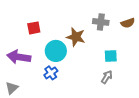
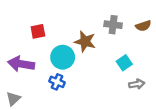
cyan square: (111, 56) -> (124, 63), turned -32
blue cross: (51, 73) -> (57, 82), turned -32
gray arrow: (107, 77) -> (137, 84), moved, turned 48

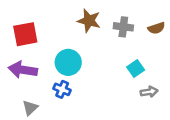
red square: (38, 31) -> (25, 34), moved, size x1.5
brown star: (85, 41) -> (89, 21), moved
gray triangle: (13, 99) -> (30, 108), moved

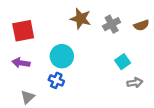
gray cross: (123, 27) -> (112, 24), turned -35
purple arrow: (23, 70) -> (21, 63), size x0.7

